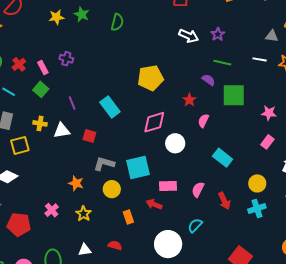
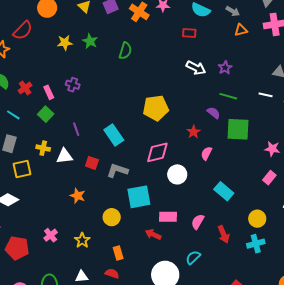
gray L-shape: (104, 164) -> (117, 171), moved
orange star: (76, 183) -> (78, 196), moved
orange rectangle: (128, 217) -> (118, 253), moved

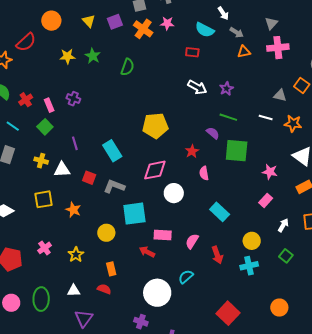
pink semicircle: (206, 153) -> (204, 173), turned -40
yellow square: (22, 169) -> (43, 199), moved

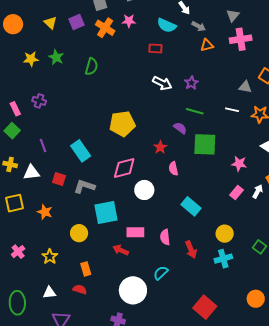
white arrow: (283, 225) -> (258, 191), moved
pink semicircle: (192, 241) -> (165, 237), turned -35

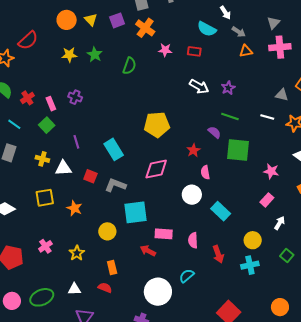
pink star: (129, 21) -> (165, 50), moved
orange circle: (13, 24) -> (67, 20), moved
white circle: (144, 190) -> (192, 195), moved
white arrow: (258, 191) -> (280, 223), moved
green ellipse: (17, 303) -> (42, 297), turned 65

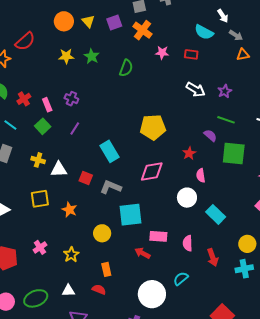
purple line: (76, 142) -> (75, 128), moved, turned 48

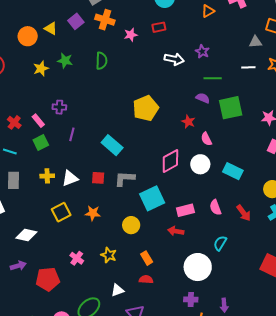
green square: (43, 126) -> (41, 142), turned 35
pink diamond: (152, 171) -> (170, 161), moved

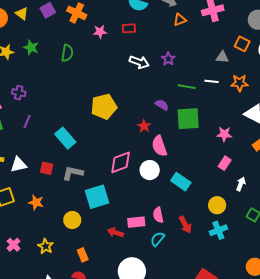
green line: (213, 78) -> (187, 87), moved
pink semicircle: (206, 139) -> (159, 146), size x1.5
pink rectangle: (185, 210) -> (136, 222), moved
cyan semicircle: (220, 243) -> (157, 239), moved

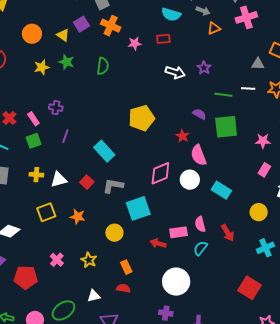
yellow triangle: (22, 14) -> (63, 35), moved
red square: (47, 168) -> (87, 182), turned 32
cyan cross: (218, 230) -> (265, 248), moved

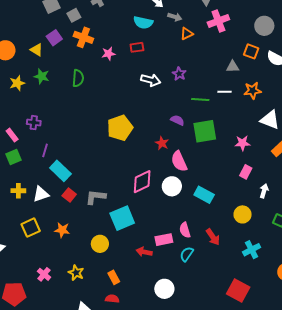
cyan rectangle: (104, 151) -> (60, 171), moved
white circle: (176, 282) -> (164, 289), size x0.7

